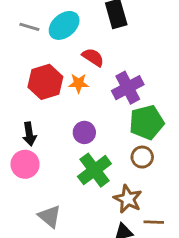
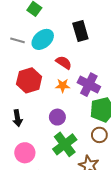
orange star: (79, 83) -> (63, 86), moved
purple cross: (128, 88) -> (89, 85), turned -35
pink circle: (25, 164) -> (25, 153), moved

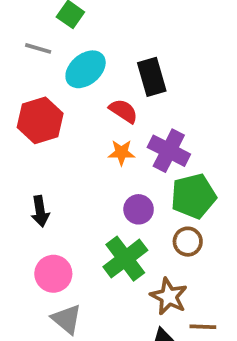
black rectangle: (80, 31) -> (152, 77), moved
gray line: (17, 40) -> (38, 48), moved
red hexagon: (29, 80) -> (40, 120), moved
purple circle: (57, 117) -> (139, 209), moved

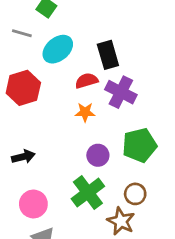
red semicircle: (123, 111) -> (86, 81), turned -50
purple cross: (169, 151) -> (121, 92), moved
black arrow: (40, 211) -> (23, 157), turned -95
brown circle: (188, 242) -> (135, 194), moved

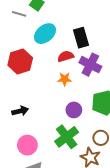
gray line: (22, 33) -> (19, 14), moved

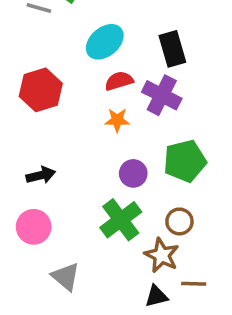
cyan ellipse: (45, 34) -> (105, 42), moved
black rectangle: (81, 38) -> (172, 49), moved
pink circle: (27, 145) -> (34, 227), moved

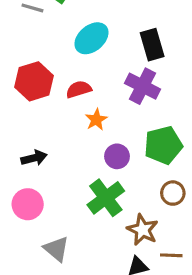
red semicircle: (119, 81) -> (79, 89), moved
orange star: (117, 120) -> (96, 120), moved, turned -30
brown circle: (179, 221) -> (173, 193), moved

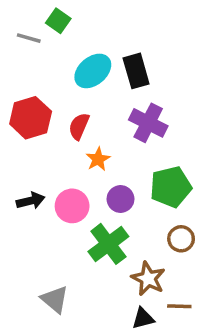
black rectangle: (152, 45) -> (136, 71), moved
red semicircle: (79, 89) -> (79, 126), turned -50
pink circle: (28, 204) -> (72, 206), moved

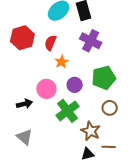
black arrow: (31, 201) -> (24, 104), moved
gray triangle: (55, 299) -> (24, 137), moved

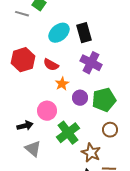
red semicircle: (50, 43) -> (51, 65), turned -84
purple circle: (75, 85) -> (80, 98), moved
gray triangle: (24, 137) -> (33, 149), moved

